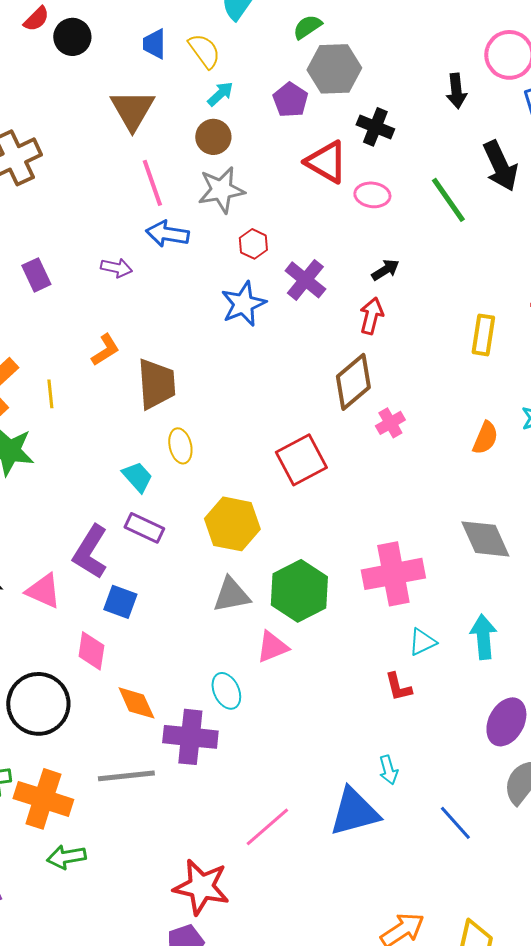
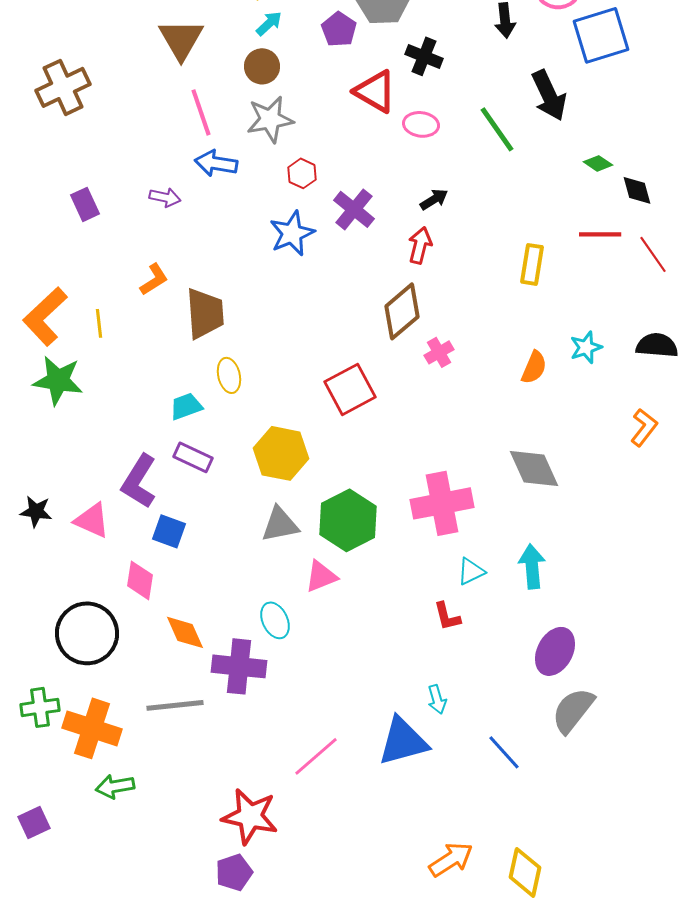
cyan trapezoid: (137, 477) -> (186, 406), turned -68

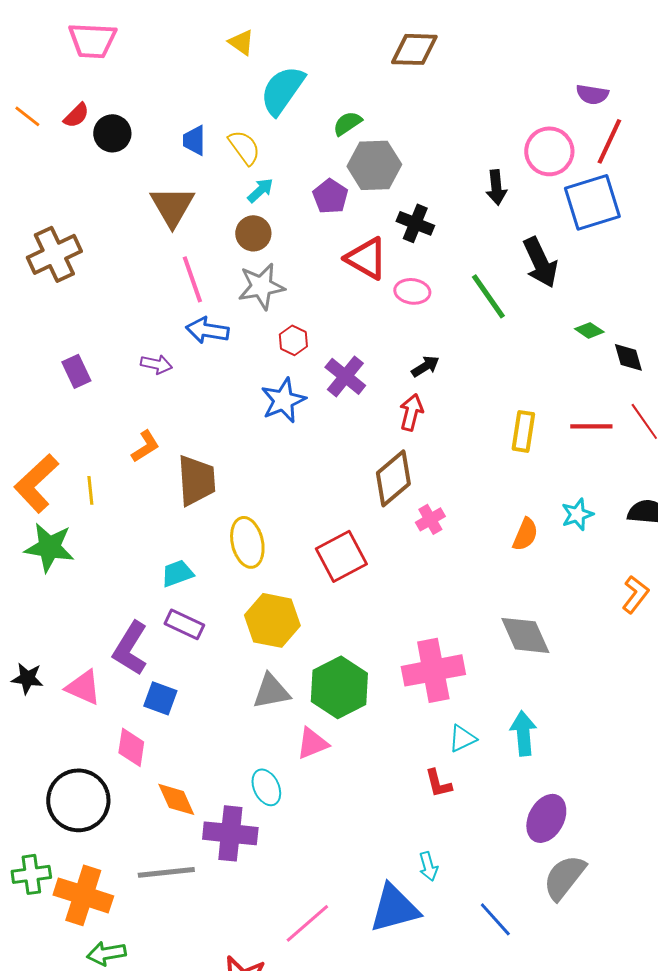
red line: (600, 234) -> (591, 426), moved
yellow ellipse: (229, 375) -> (247, 542), moved, size x1.4

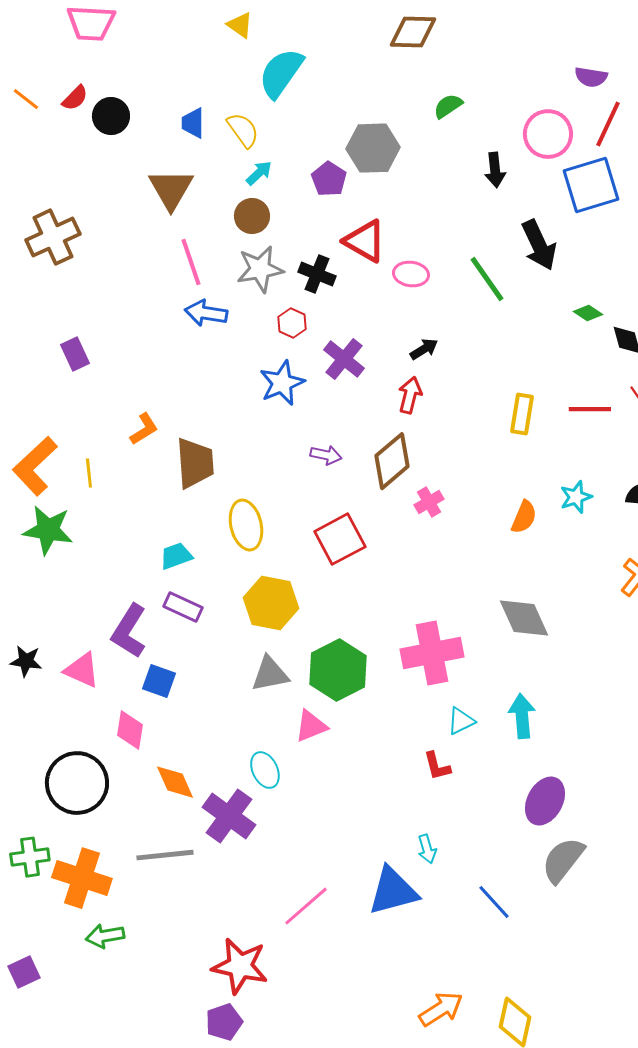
green semicircle: (347, 123) -> (448, 106), moved
black cross: (415, 223) -> (317, 274), moved
purple arrow: (156, 364) -> (326, 455), moved
purple cross: (230, 833) -> (229, 816), turned 30

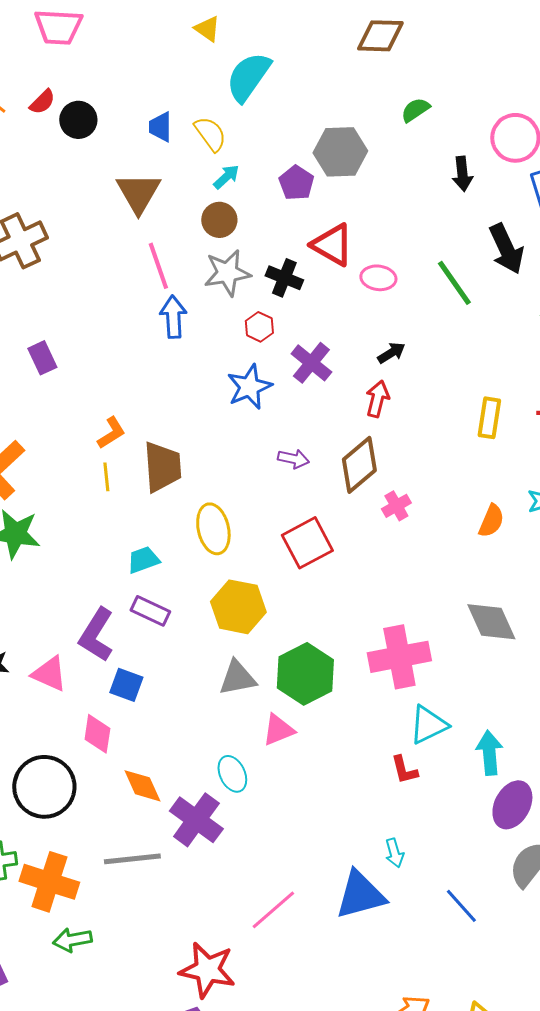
blue arrow: (206, 313) -> (173, 317), turned 78
yellow line: (89, 473) -> (106, 477), moved
cyan arrow: (522, 716) -> (489, 753), moved
cyan triangle: (461, 721) -> (428, 725), size x1.4

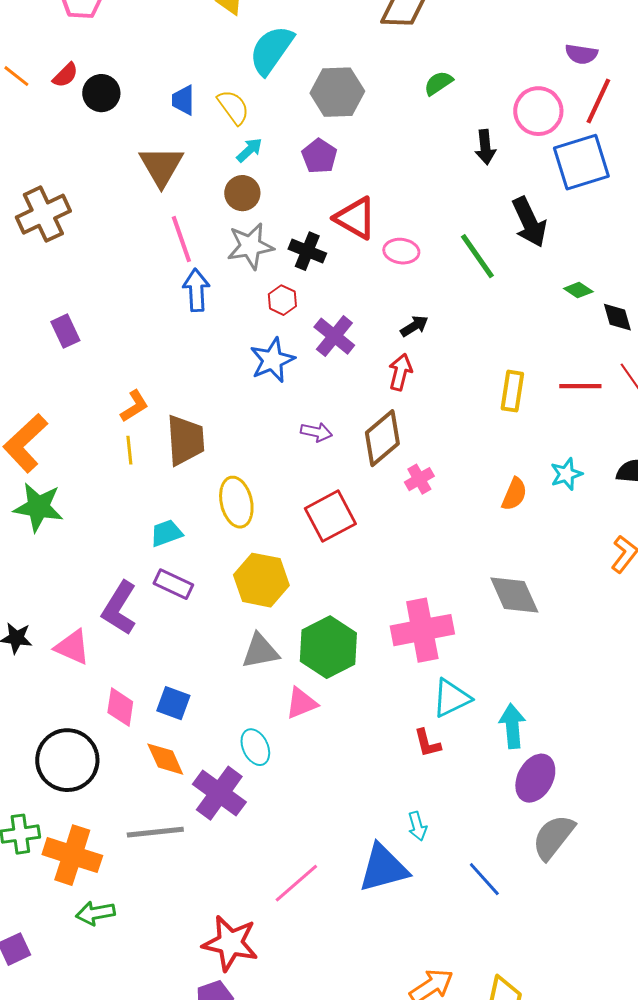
gray hexagon: (340, 152) -> (337, 92), moved
blue square: (126, 685) -> (173, 703), moved

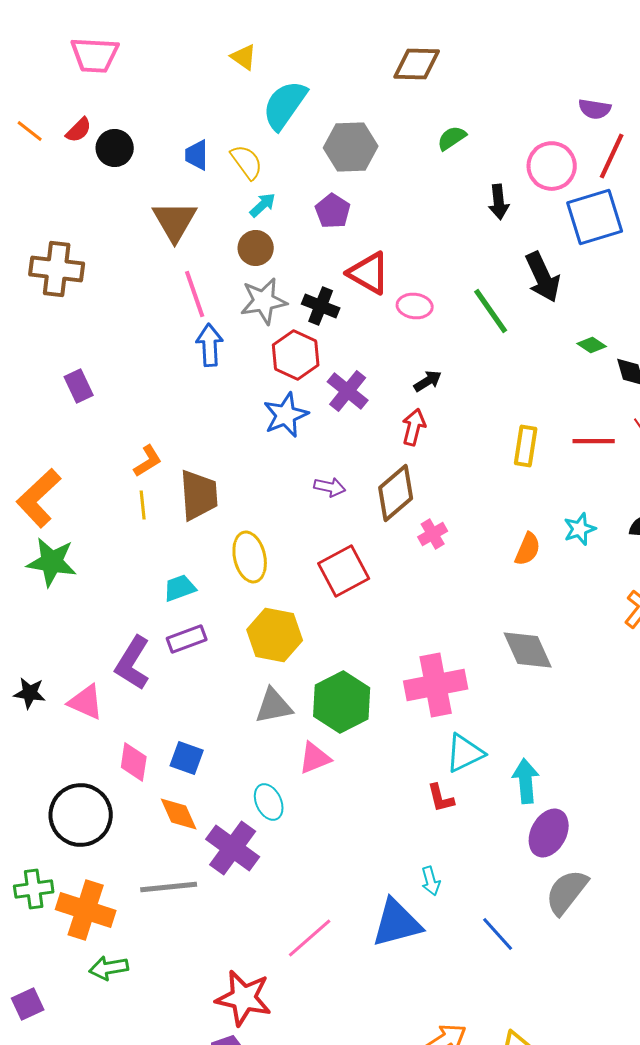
brown cross: (43, 214) -> (57, 269), turned 32
red hexagon: (282, 300) -> (296, 355), size x1.6
purple rectangle: (173, 584) -> (187, 639), turned -45

